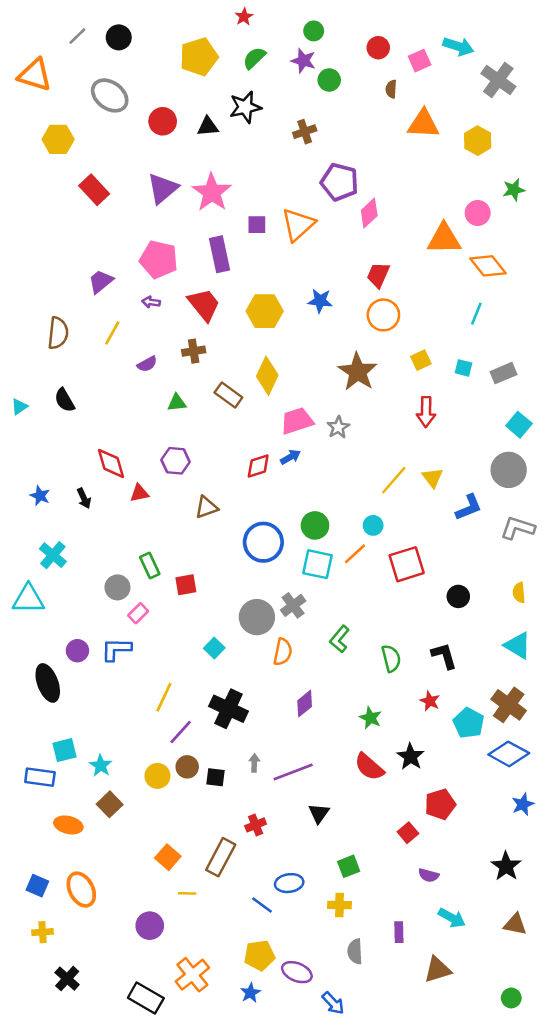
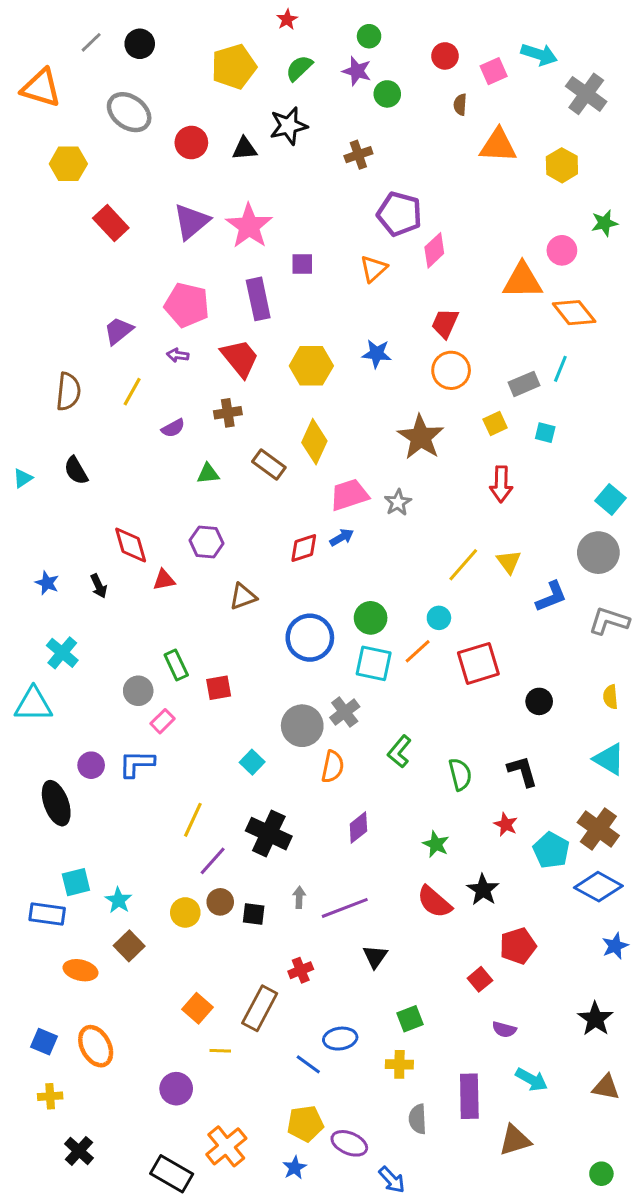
orange triangle: (298, 225) -> (374, 269), moved, size x0.7
gray rectangle: (503, 373) -> (524, 384), moved
purple rectangle: (399, 932) -> (469, 1096), size x1.8

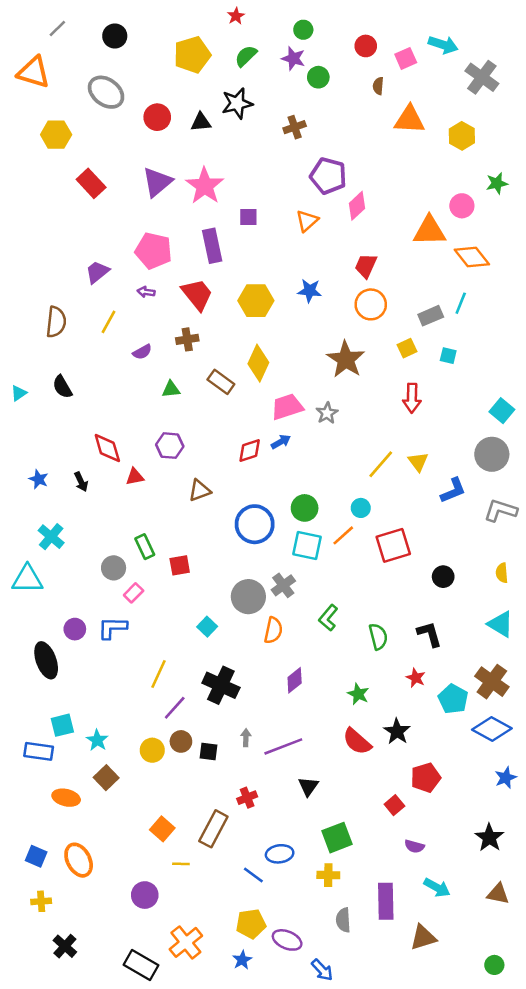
gray line: (91, 42) -> (57, 28), moved
green square: (410, 1019) -> (337, 838), size x1.4

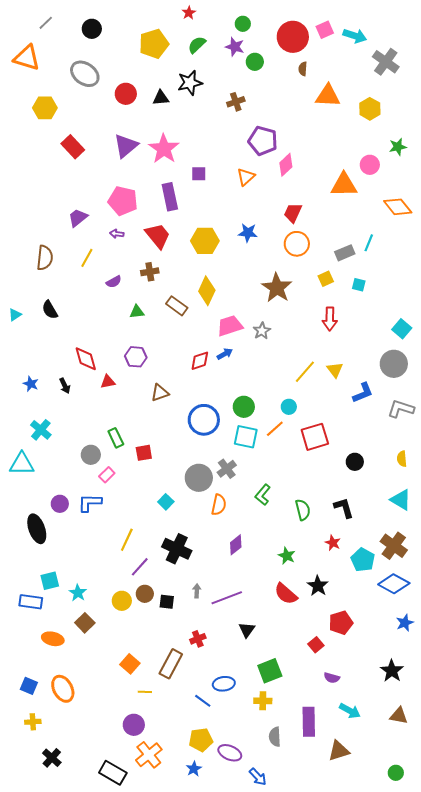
red circle: (366, 46) -> (293, 37), size x1.8
pink square: (406, 58) -> (325, 30), moved
orange diamond: (472, 257) -> (398, 207), moved
purple circle: (145, 895) -> (134, 725), moved

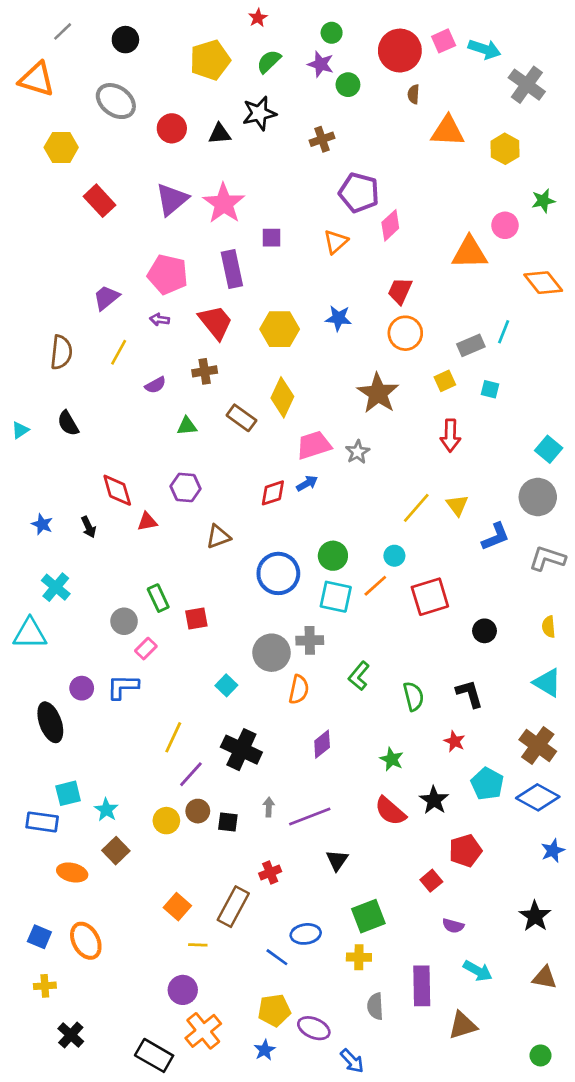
gray cross: (227, 469) -> (310, 640), turned 36
cyan pentagon: (363, 560) -> (487, 784), moved

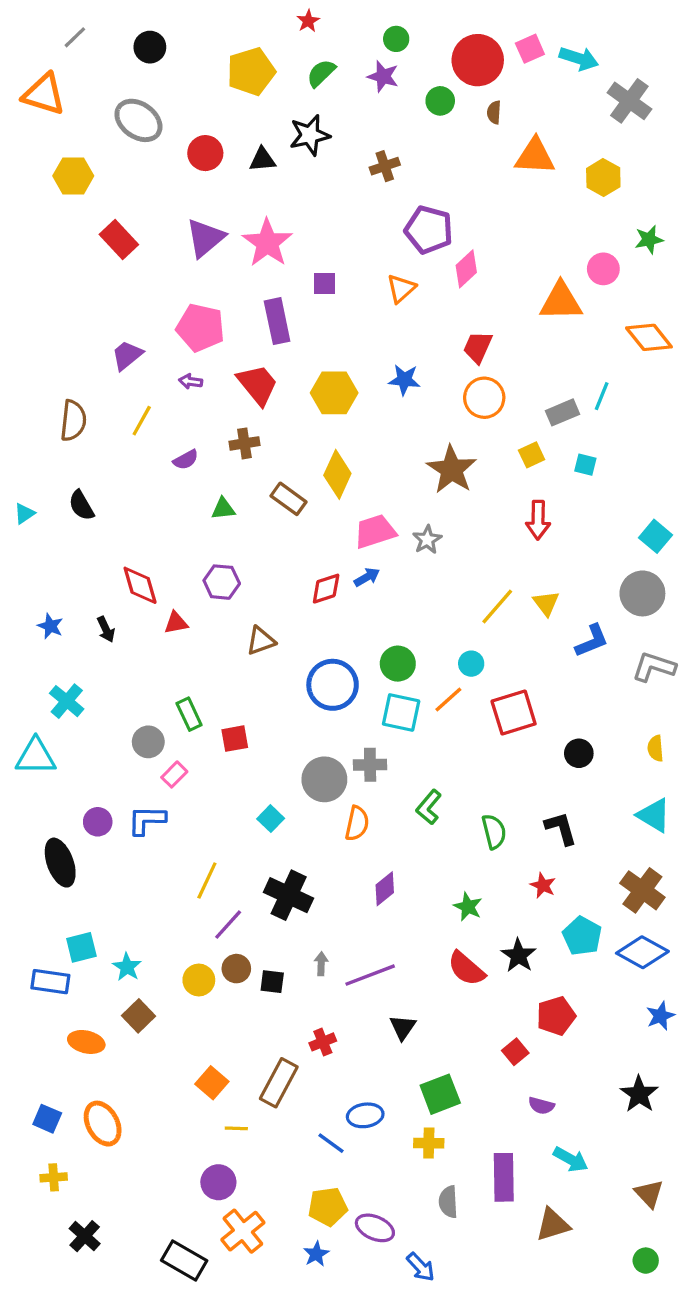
green circle: (348, 85) -> (440, 101), moved
brown triangle: (545, 978) -> (649, 1194), moved, turned 36

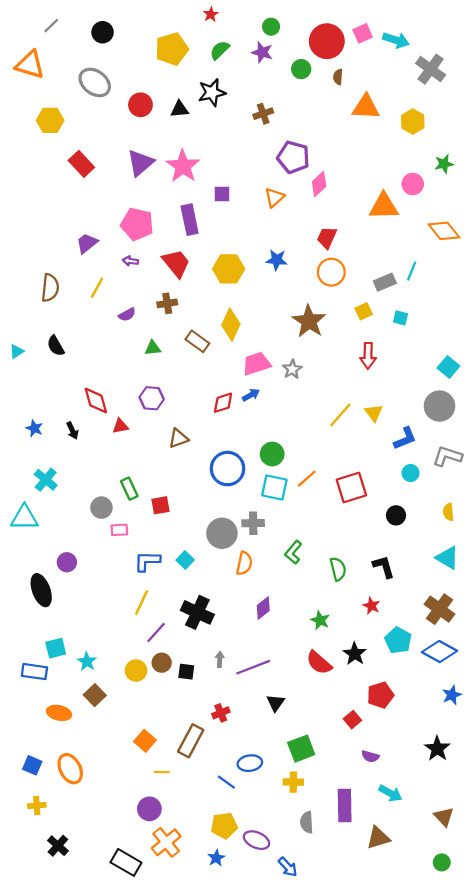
cyan circle: (471, 664) -> (411, 473), moved
pink rectangle: (174, 774) -> (119, 530), turned 42
blue L-shape: (147, 820) -> (147, 561), moved

